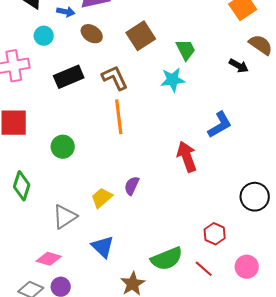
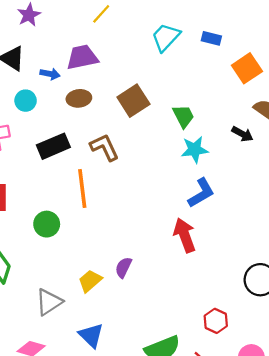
brown ellipse: (92, 34) -> (79, 98), turned -40
cyan star: (173, 80) -> (195, 150), moved
orange line: (119, 117) -> (82, 188), moved
blue L-shape: (220, 125) -> (201, 193), moved

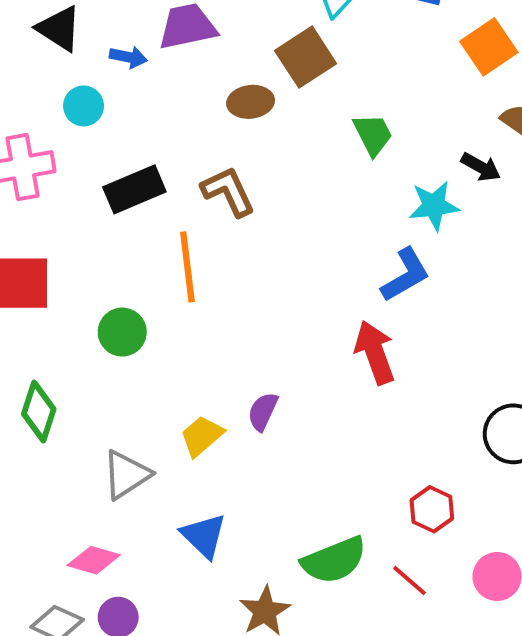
brown ellipse: (79, 98) -> (251, 102), moved
brown square: (133, 101) -> (306, 57), moved
cyan star: (195, 150) -> (434, 206), moved

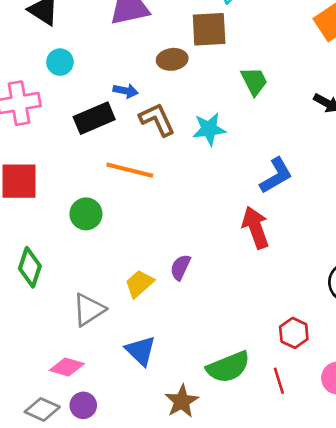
blue arrow: (128, 57) -> (126, 91), moved
brown square: (306, 57) -> (209, 29), turned 30
cyan star: (434, 206) -> (209, 129), moved
orange line: (187, 267) -> (130, 170), turned -69
red line: (409, 581) -> (279, 381), turned 32

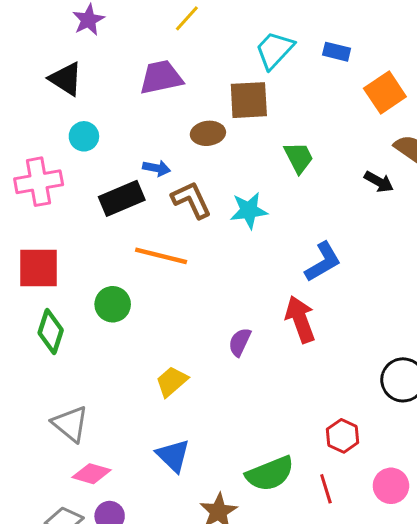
green diamond: (30, 267) -> (51, 331), moved
purple semicircle: (180, 267) -> (240, 342), moved
gray triangle: (89, 310) -> (70, 424), moved, turned -48

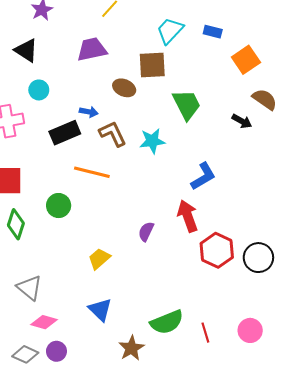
brown ellipse: (208, 133) -> (124, 88), turned 30
green trapezoid: (299, 158) -> (187, 105), size x1.4
red hexagon: (343, 436) -> (217, 250), moved, size x1.5

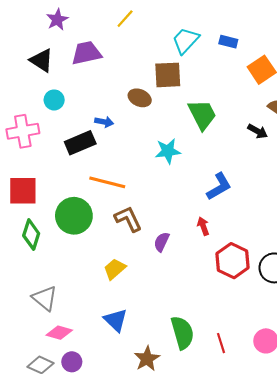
purple trapezoid: (92, 49) -> (86, 53), moved
brown L-shape: (113, 134) -> (128, 219), moved
green circle: (59, 206) -> (74, 216), size x1.5
red arrow: (188, 216) -> (203, 226), size x0.6
green semicircle: (167, 322) -> (182, 333), turned -84

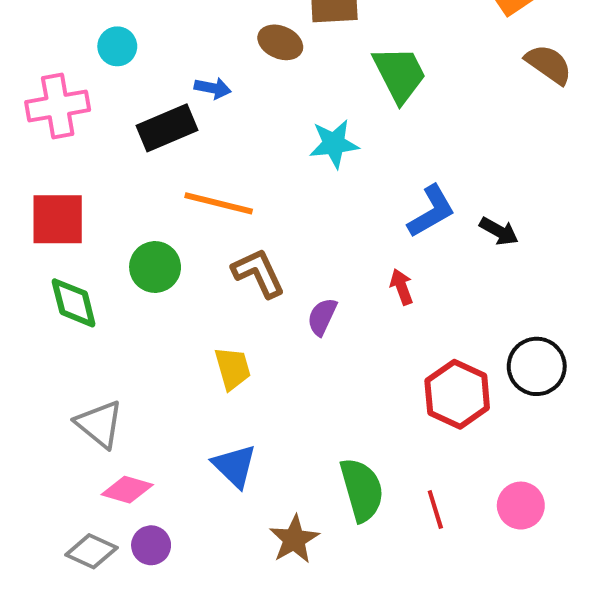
black arrow: (258, 131) -> (499, 231), moved
green circle: (74, 216) -> (155, 267), size x0.7
green diamond: (31, 235) -> (74, 303), turned -32
red hexagon: (233, 261) -> (457, 394), moved
yellow trapezoid: (115, 269) -> (233, 368), turned 115

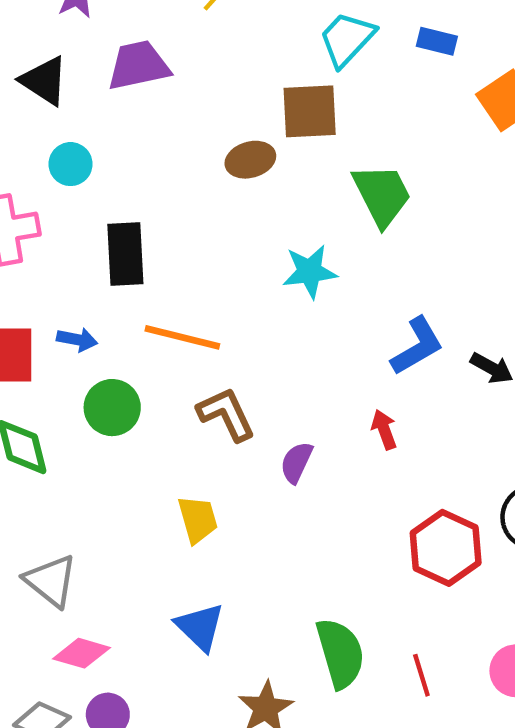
brown ellipse: (280, 42) -> (250, 160), turned -39
blue arrow: (213, 88) -> (77, 340), moved
black rectangle: (167, 128) -> (125, 254), turned -70

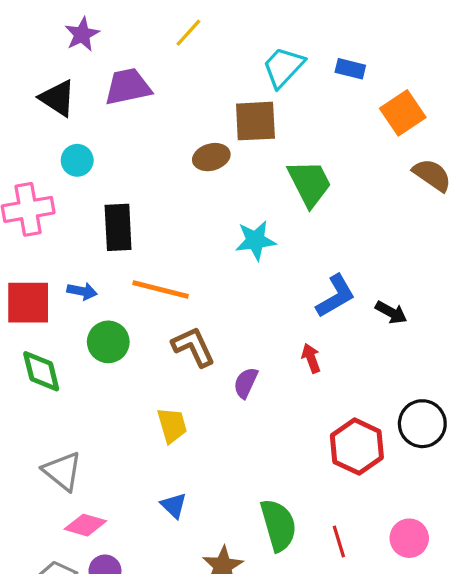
blue triangle: (200, 627) -> (174, 505), size x0.7

